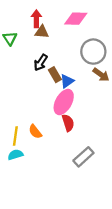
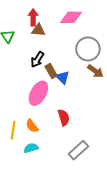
blue triangle: (67, 81) -> (63, 77), turned -40
pink ellipse: (64, 102) -> (38, 93), moved
cyan semicircle: (15, 155) -> (31, 148), moved

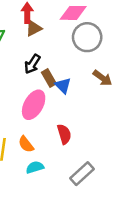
brown triangle: (38, 30) -> (34, 28), turned -32
gray circle: (88, 49) -> (87, 37), moved
cyan semicircle: (31, 148) -> (35, 167), moved

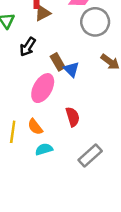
black arrow: (32, 64) -> (28, 47), moved

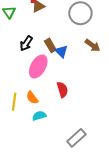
black arrow: (28, 47) -> (26, 43), moved
gray rectangle: (90, 156) -> (76, 138), moved

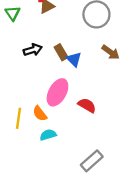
black arrow: (26, 43) -> (33, 50), turned -140
pink ellipse: (38, 66) -> (57, 92), moved
red semicircle: (62, 90) -> (87, 105), moved, turned -42

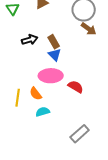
brown arrow: (111, 52) -> (89, 29), moved
blue triangle: (74, 59) -> (55, 55), moved
pink ellipse: (57, 92) -> (51, 76), turned 60

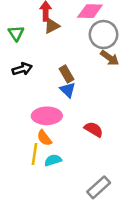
black arrow: (30, 40) -> (22, 69), moved
pink ellipse: (51, 76) -> (47, 116), moved
yellow line: (18, 98) -> (34, 154), moved

